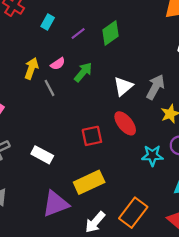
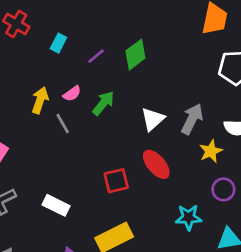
cyan star: (152, 156) -> (189, 217), moved

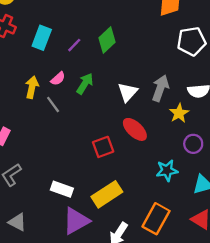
cyan rectangle: (58, 43) -> (42, 38), size x1.5
white rectangle: (56, 205) -> (62, 189), moved

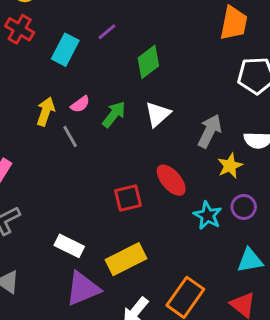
purple line: (74, 45) -> (107, 32), moved
white triangle: (128, 92) -> (158, 114), moved
cyan star: (167, 170) -> (208, 215), moved, turned 30

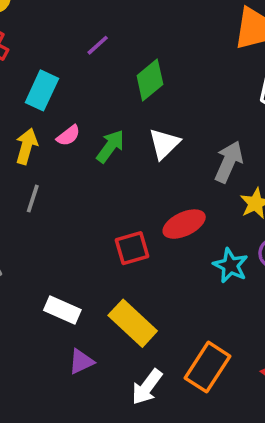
cyan rectangle: (65, 50) -> (42, 90), moved
gray line: (70, 137) -> (33, 199), moved, turned 50
red ellipse: (171, 180) -> (184, 224), turned -72
yellow rectangle: (126, 259) -> (133, 323), turned 72
purple triangle: (83, 289) -> (81, 362), size x0.6

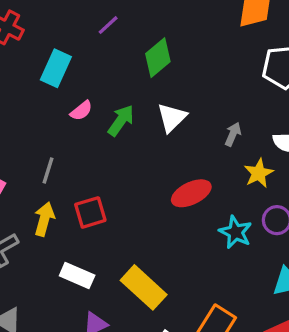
yellow arrow: (26, 146) -> (44, 219), moved
gray arrow: (229, 162) -> (233, 134), size x0.6
red square: (132, 248) -> (90, 212), moved

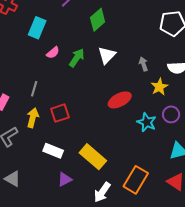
gray arrow: (233, 134) -> (143, 64), turned -40

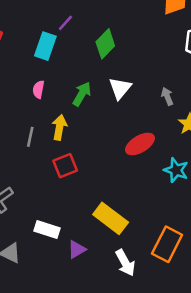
cyan rectangle: (37, 28) -> (45, 46), moved
pink semicircle: (53, 53) -> (38, 90), moved, turned 144
yellow arrow: (33, 118) -> (59, 127), moved
white rectangle: (53, 151) -> (47, 230), moved
white arrow: (102, 192) -> (125, 263), turned -60

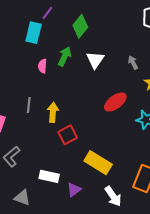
pink semicircle: (38, 90) -> (42, 66), moved
green arrow: (82, 94) -> (65, 56), moved
yellow arrow: (59, 127) -> (53, 112), moved
red square: (65, 166) -> (68, 135), moved

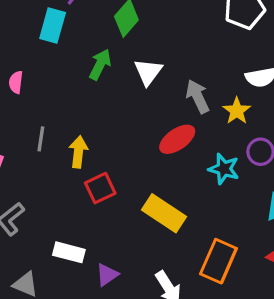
gray arrow: (133, 63) -> (198, 96), moved, size x1.5
pink semicircle: (42, 66) -> (16, 82), moved
yellow rectangle: (98, 163) -> (164, 213), moved

